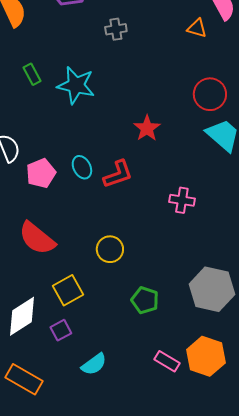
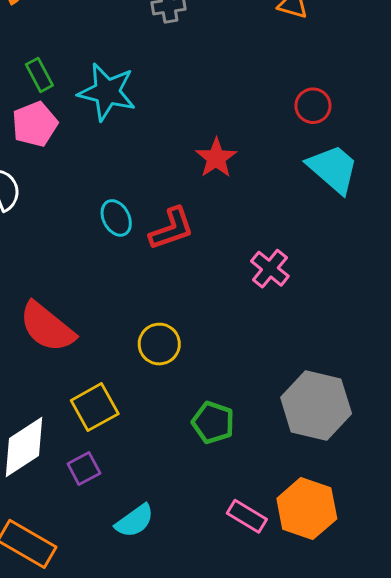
red circle: (210, 94) -> (313, 106), size x0.7
pink pentagon: (41, 173) -> (35, 124), moved
pink cross: (182, 200) -> (270, 269), turned 30

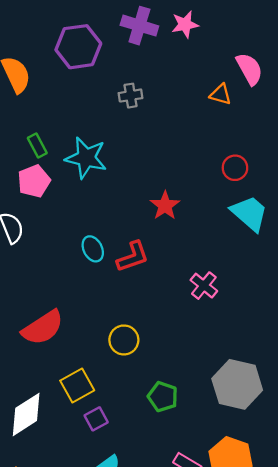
red semicircle: (47, 327) -> (43, 328), turned -72
purple square: (84, 469) -> (96, 419), moved

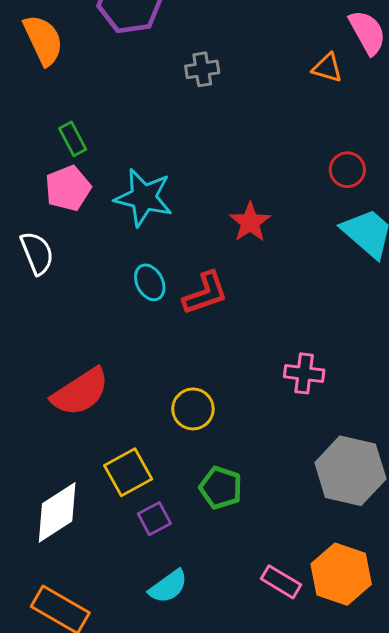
cyan star: (86, 158) -> (144, 197), moved
pink cross: (204, 286) -> (304, 373), moved, turned -32
green pentagon: (163, 397) -> (221, 488), moved

